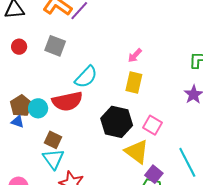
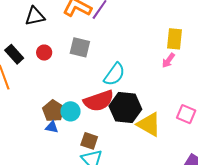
pink arrow: (135, 55) -> (168, 60), moved
yellow rectangle: (134, 82) -> (174, 39), moved
black hexagon: (117, 122) -> (125, 108), moved
yellow triangle: (137, 152) -> (149, 124), moved

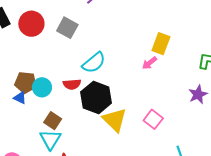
red circle: (44, 53) -> (31, 24), size x1.6
red semicircle: (99, 101) -> (72, 84), size x0.6
brown pentagon: (53, 111) -> (26, 83), turned 30

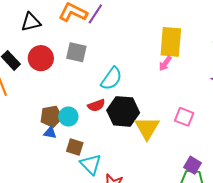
yellow rectangle: (161, 44) -> (171, 42), size x1.4
yellow triangle: (115, 120) -> (147, 128), turned 32
brown square: (53, 121) -> (75, 147), moved

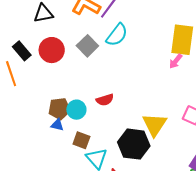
gray square: (76, 52) -> (87, 46), turned 30
cyan semicircle: (111, 79) -> (117, 35), moved
black hexagon: (123, 111) -> (134, 144), moved

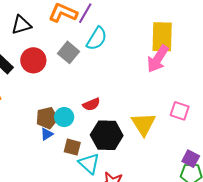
pink arrow: (176, 61) -> (158, 59), size x1.8
blue triangle: (57, 125) -> (47, 134), turned -40
black hexagon: (134, 144) -> (107, 135), moved

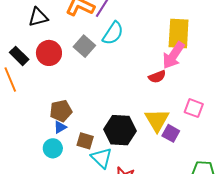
red semicircle: (91, 104) -> (157, 77), moved
cyan circle: (64, 117) -> (53, 148), moved
purple square: (191, 159) -> (171, 133), moved

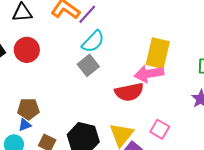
gray square: (84, 46) -> (88, 65), moved
pink arrow: (173, 55) -> (149, 74), turned 36
red semicircle: (157, 77) -> (129, 92), size x1.6

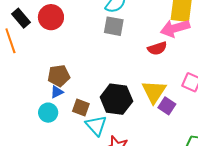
gray square: (88, 65) -> (114, 26), turned -35
red semicircle: (129, 92) -> (157, 48), size x0.7

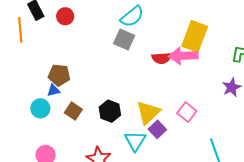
red circle: (51, 17) -> (65, 16), size x0.7
red semicircle: (157, 48) -> (162, 58), moved
black hexagon: (116, 99) -> (110, 111), size x0.7
cyan triangle: (96, 125) -> (135, 141), moved

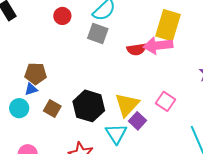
red circle: (65, 16) -> (62, 16), moved
black hexagon: (110, 111) -> (89, 106), size x1.4

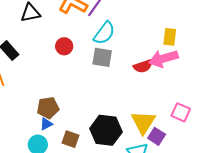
yellow rectangle: (168, 25) -> (170, 37), size x0.6

